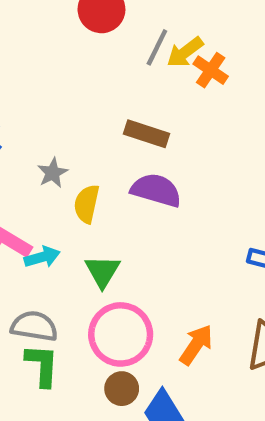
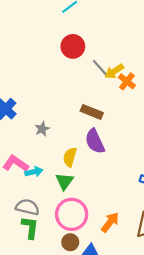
gray line: (157, 47) -> (100, 68), turned -72
purple semicircle: (156, 190) -> (95, 141), turned -135
yellow semicircle: (87, 204) -> (70, 157), moved

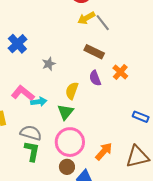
gray line: (100, 68) -> (103, 23), moved
yellow arrow: (114, 71) -> (86, 18), moved
orange cross: (127, 81) -> (120, 72), moved
purple semicircle: (95, 141) -> (95, 78), size x0.7

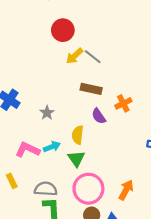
orange cross: (120, 72) -> (123, 103), turned 35
cyan arrow: (39, 102) -> (52, 147), moved

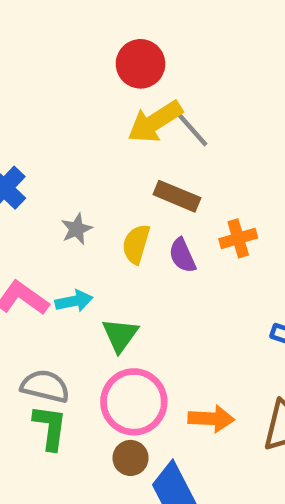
yellow arrow: (75, 56) -> (155, 122), size x1.4
yellow semicircle: (78, 135) -> (136, 244), moved
orange arrow: (126, 190) -> (211, 419), turned 54

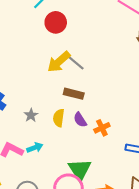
red circle: (141, 64) -> (56, 22), moved
orange cross: (238, 238) -> (102, 128), moved
green triangle: (120, 335) -> (80, 170), moved, size x1.4

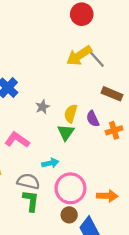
brown rectangle: (74, 94) -> (112, 94), moved
cyan arrow: (35, 148) -> (50, 163), moved
green triangle: (80, 170) -> (66, 132), moved, size x0.7

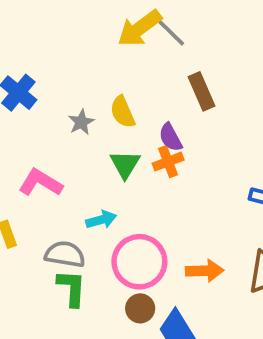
brown rectangle: (112, 94) -> (201, 91), turned 48
yellow semicircle: (71, 114) -> (123, 112), moved, turned -36
orange cross: (114, 130) -> (168, 162), moved

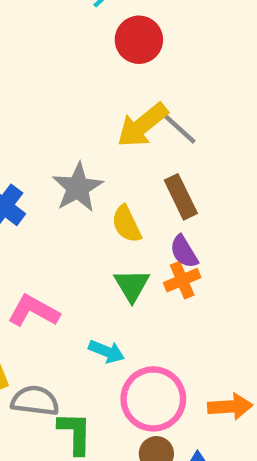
brown rectangle: (201, 91) -> (181, 197), moved
gray star: (81, 122) -> (78, 188), moved, size x1.6
cyan arrow: (101, 220) -> (107, 351), turned 40
gray semicircle: (65, 254) -> (35, 401), moved

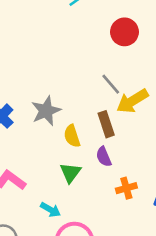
red circle: (139, 40) -> (124, 32), moved
yellow arrow: (142, 125) -> (132, 101), moved
orange cross: (182, 280) -> (126, 188), moved

